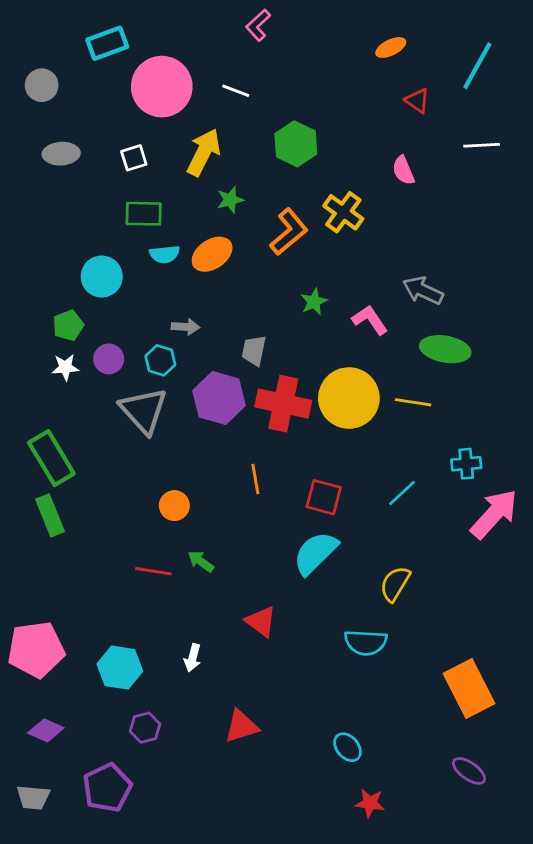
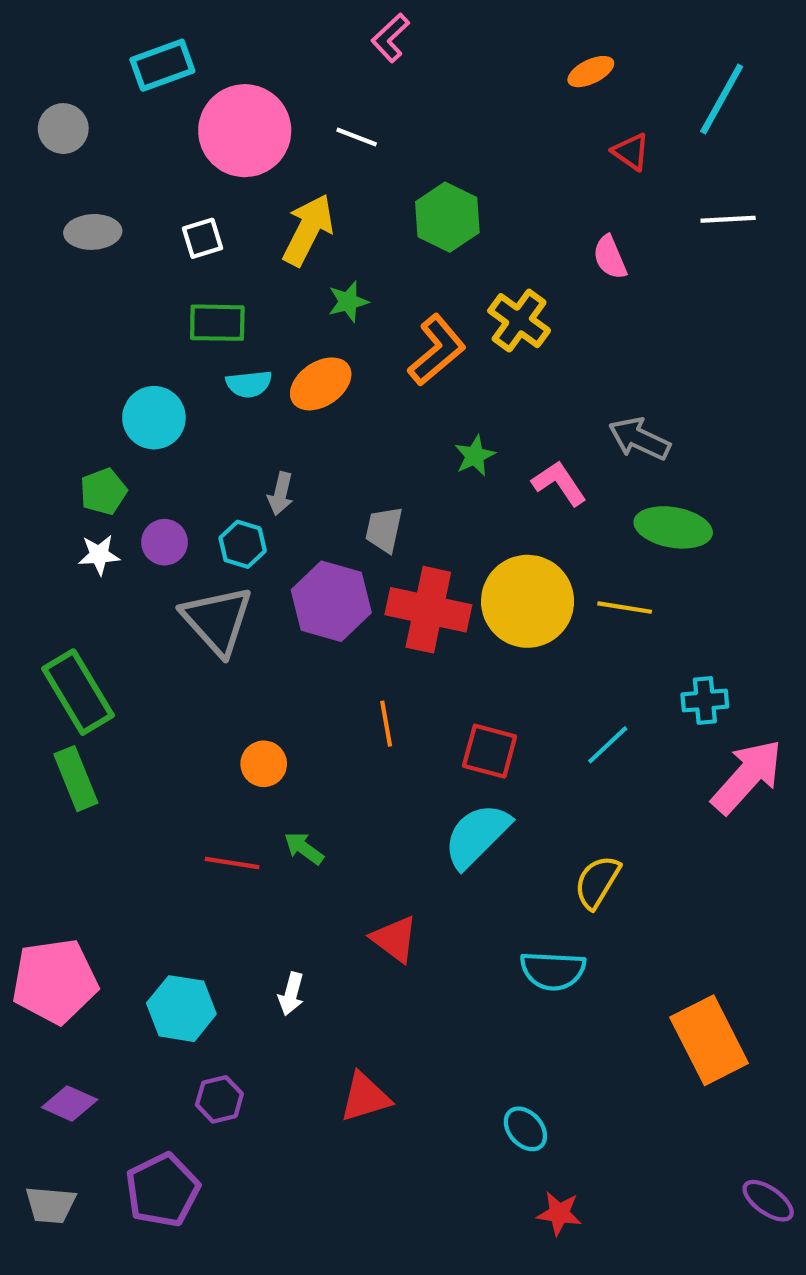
gray arrow: (185, 327) -> (281, 494), turned 100
purple ellipse: (469, 771) -> (768, 1201), moved

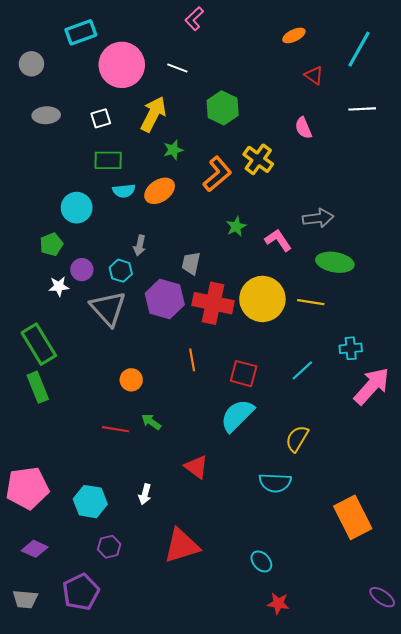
gray arrow: (639, 439) -> (318, 218), turned 148
white star: (99, 555) -> (59, 286), moved
red triangle: (365, 1097) -> (182, 546), size x1.4

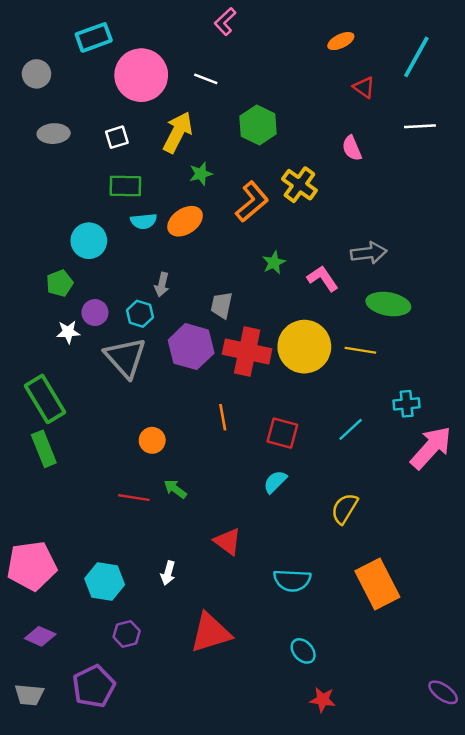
cyan semicircle: (237, 416) -> (275, 482), size x0.6
cyan semicircle: (275, 483) -> (292, 580), moved
orange rectangle: (353, 517) -> (377, 584), moved

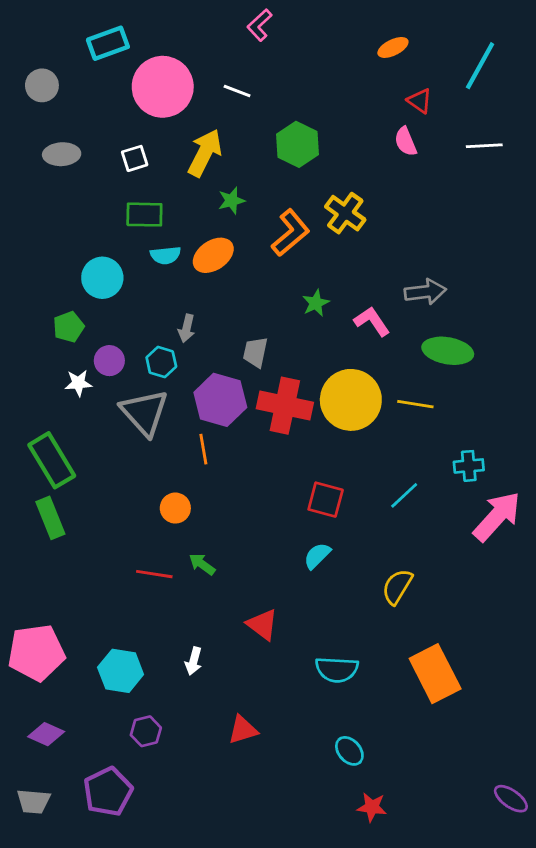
pink semicircle: (352, 148) -> (406, 142), moved
orange line: (223, 417) -> (203, 449), moved
red triangle: (211, 633) -> (243, 730), size x0.6

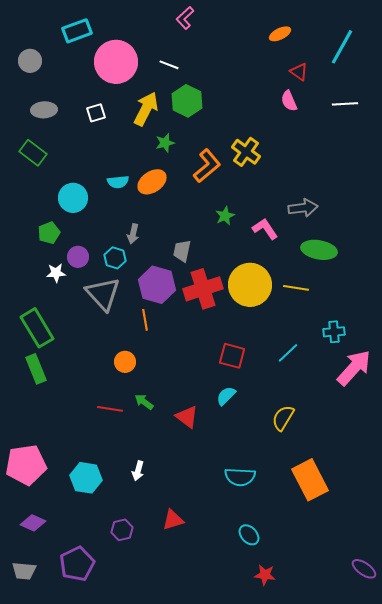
green hexagon: (297, 144) -> (187, 101), moved
green rectangle: (144, 215) -> (33, 153), moved, turned 36
red cross: (285, 406) -> (203, 289), turned -30
red triangle: (262, 625) -> (187, 417), moved
purple hexagon: (146, 731) -> (122, 530), moved

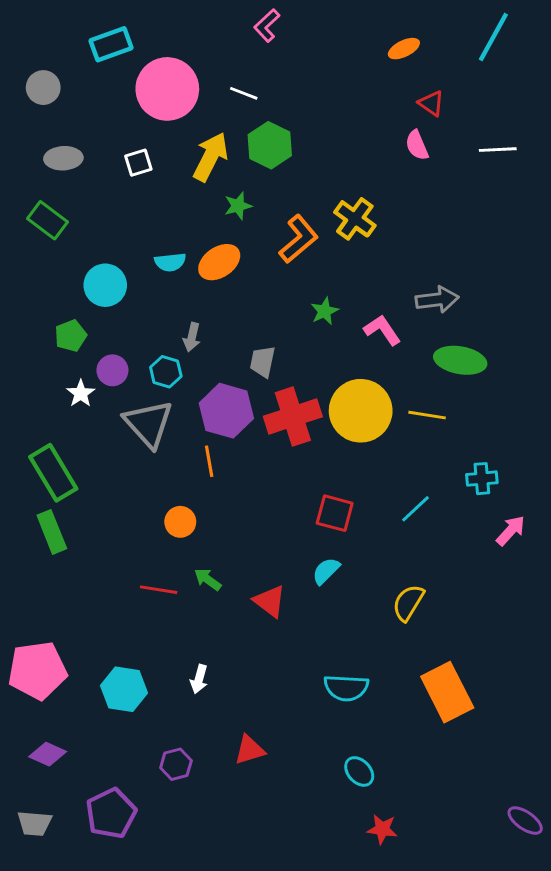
cyan line: (342, 47) -> (493, 37), moved
white star: (56, 273) -> (81, 393), turned -30
pink arrow: (354, 368) -> (511, 531), size x0.6

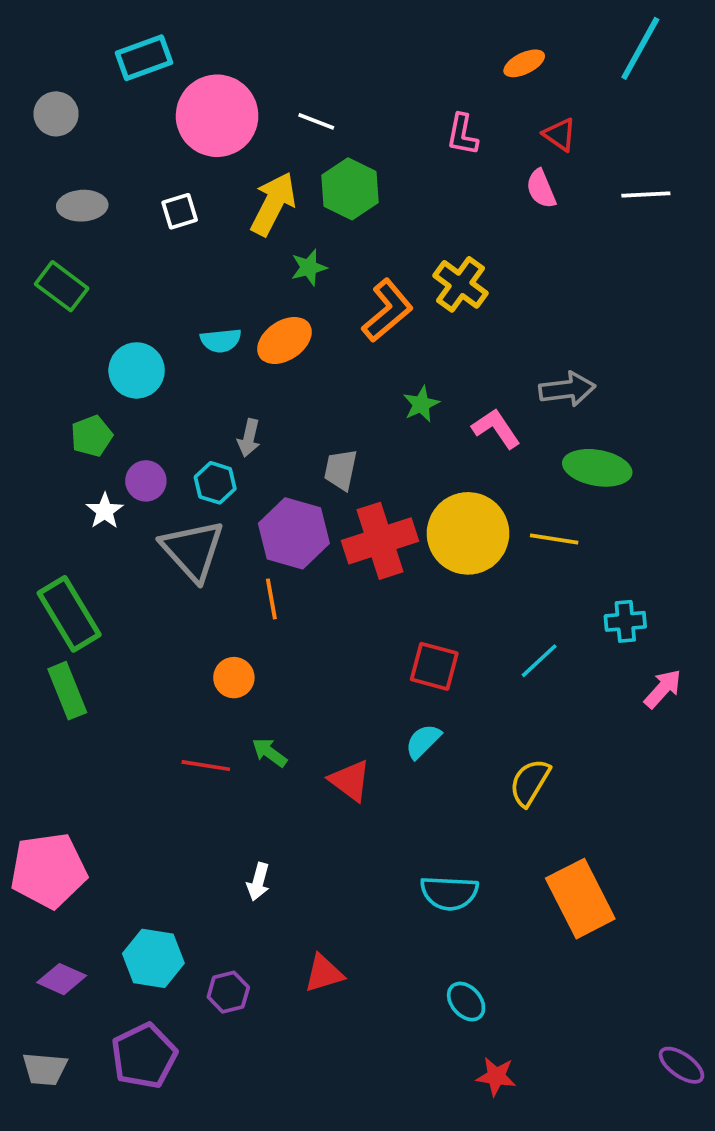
pink L-shape: (267, 25) -> (462, 135), moved, turned -36
cyan hexagon: (124, 689) -> (153, 958), moved

